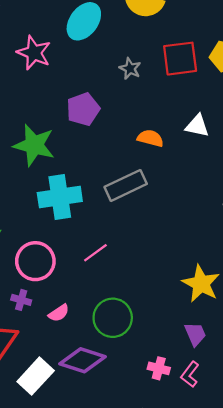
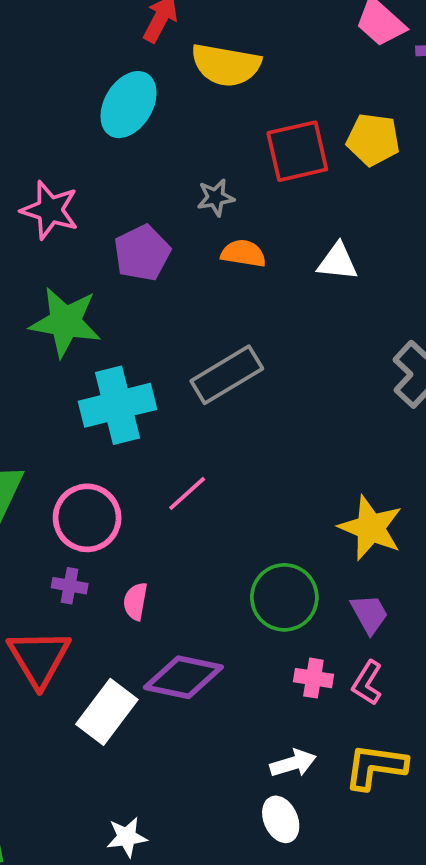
pink star: (34, 53) -> (50, 210), moved
gray star: (130, 69) -> (216, 198), moved, turned -30
orange semicircle: (150, 138) -> (243, 253), moved
pink semicircle: (59, 313) -> (135, 601), turned 140
green circle: (113, 318) -> (284, 597), moved

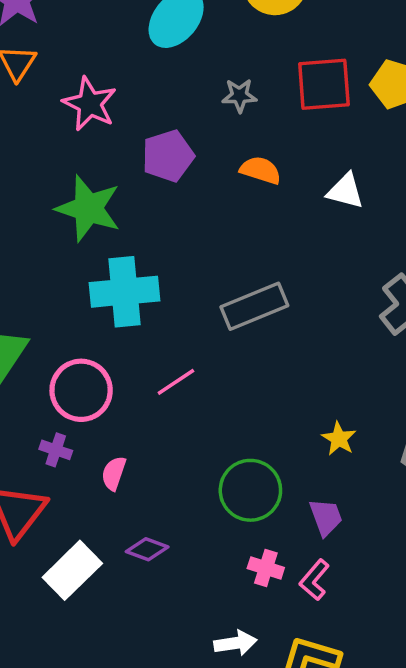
gray star: (216, 198) -> (239, 95), moved
gray rectangle: (227, 375) -> (254, 306), moved
yellow star: (371, 528) -> (339, 439), size x0.6
purple diamond: (183, 677) -> (147, 549), size x0.6

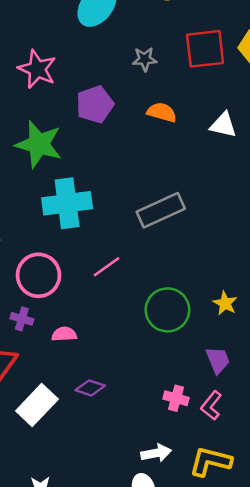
pink semicircle: (114, 473) -> (64, 334), turned 70
green circle: (250, 490) -> (167, 310), moved

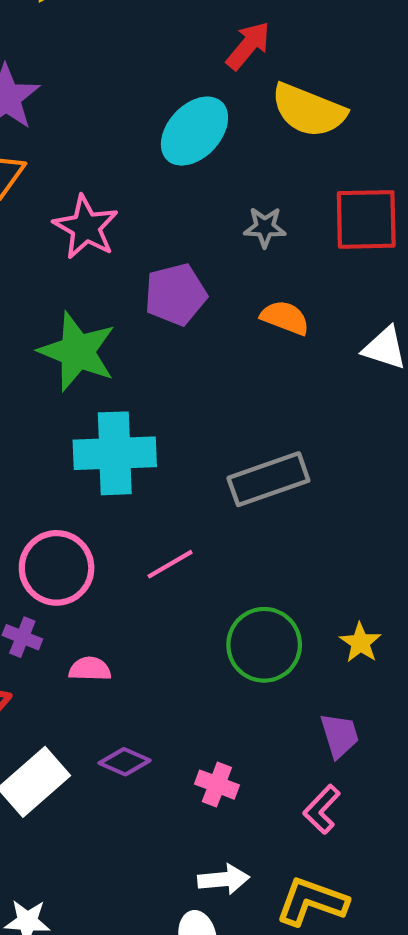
pink cross: (176, 398) -> (217, 785), moved

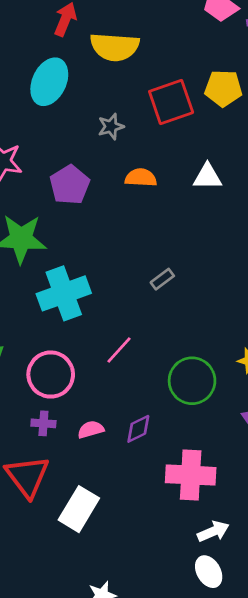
gray rectangle: (268, 479) -> (162, 279), size x0.5
purple diamond: (125, 762) -> (138, 429), moved, turned -32
pink cross: (217, 785) -> (191, 475), size x1.8

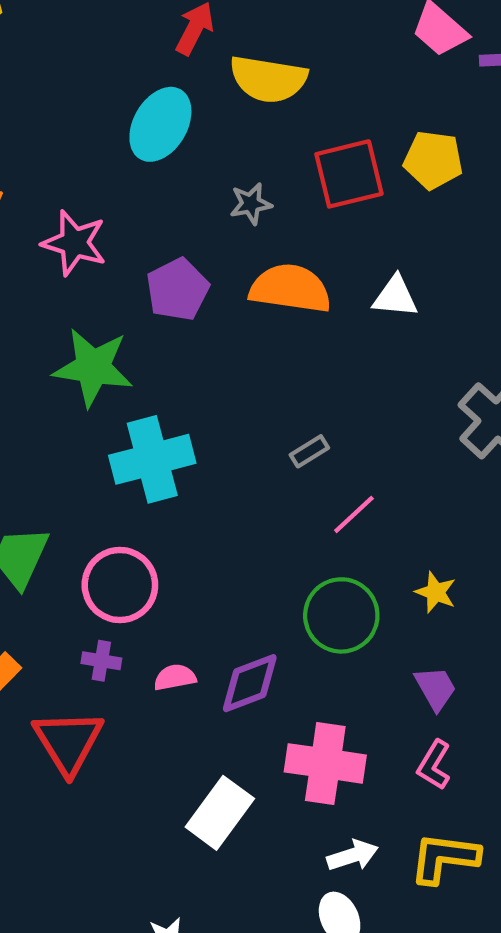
orange semicircle: (141, 178) -> (290, 289), size x1.6
pink line: (119, 350) -> (354, 514), moved
purple diamond: (138, 429) -> (250, 683), size x1.4
white rectangle: (79, 509) -> (220, 813), moved

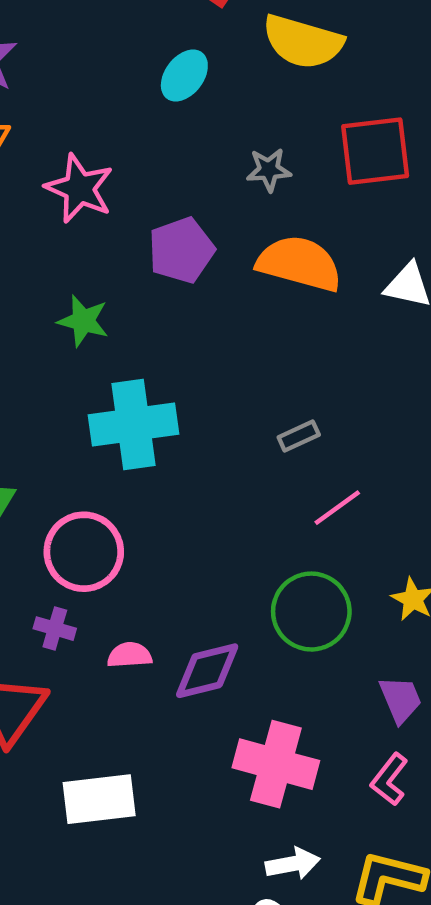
cyan ellipse: (160, 124) -> (184, 75), size x0.7
green star: (93, 367) -> (83, 321), size x0.6
white rectangle: (220, 813) -> (99, 799), moved, turned 40

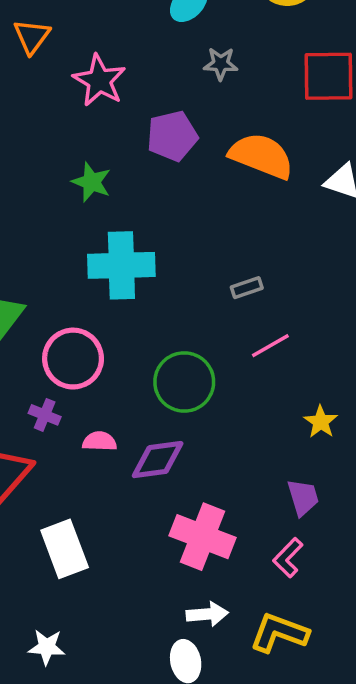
gray star: (269, 170) -> (221, 64), moved
green circle: (311, 612) -> (184, 382), moved
white rectangle: (99, 799) -> (65, 549), turned 70

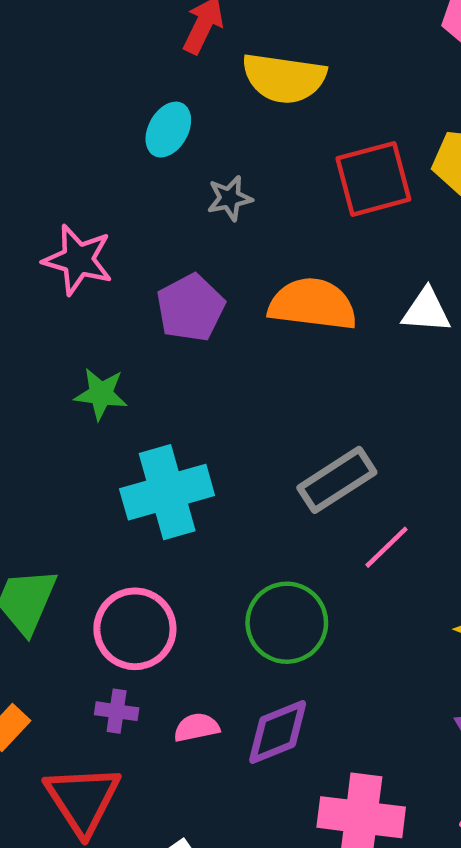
gray rectangle: (247, 288) -> (337, 480), size x1.8

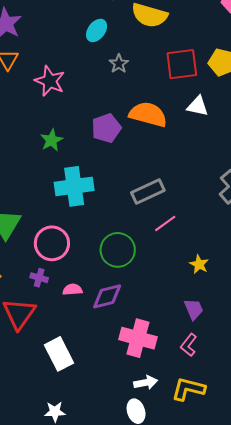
gray star: (230, 198) -> (119, 64), turned -30
purple pentagon: (191, 308) -> (106, 128), moved
white triangle: (426, 311) -> (198, 106), moved
green star: (101, 394) -> (52, 140), turned 30

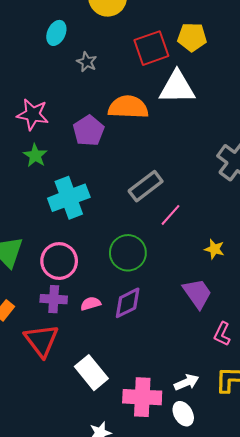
pink star: (50, 81) -> (33, 114), moved
white triangle: (198, 106) -> (177, 87), size x1.6
purple cross: (39, 278) -> (54, 299), size x1.4
purple trapezoid: (194, 309) -> (197, 293), moved, size x1.4
pink cross: (138, 338) -> (142, 397), moved

